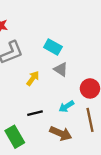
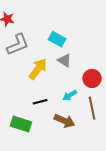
yellow arrow: (33, 78) -> (38, 69), size x1.5
green rectangle: (15, 137) -> (21, 124), turned -42

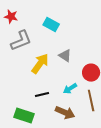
cyan rectangle: (57, 39) -> (51, 25), moved

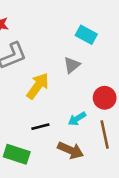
cyan rectangle: (51, 25) -> (86, 35), moved
gray triangle: (65, 56) -> (72, 65), moved, turned 48

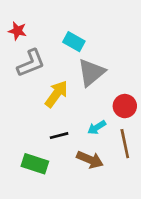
cyan rectangle: (86, 35) -> (74, 42), moved
gray triangle: (72, 65) -> (91, 72), size x1.6

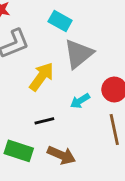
cyan arrow: (97, 127) -> (80, 101), moved
brown arrow: (90, 160) -> (61, 155), moved

